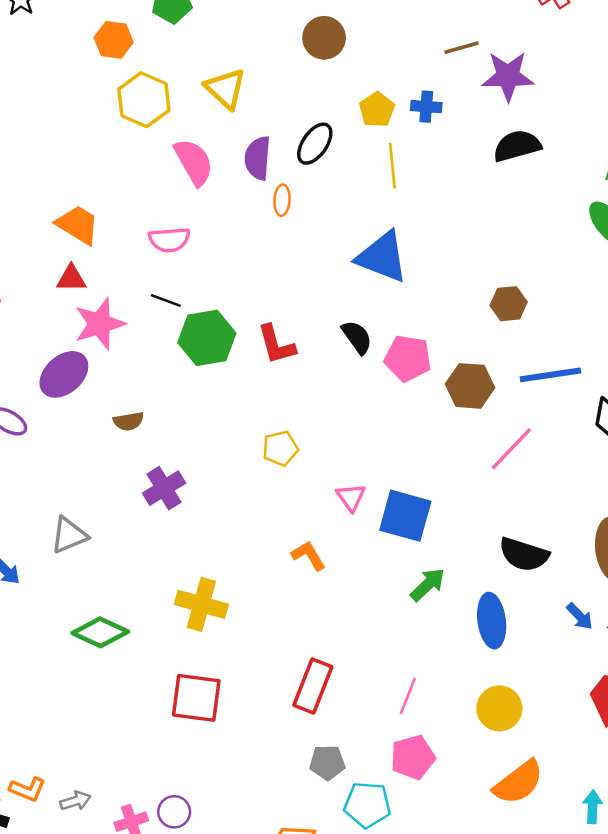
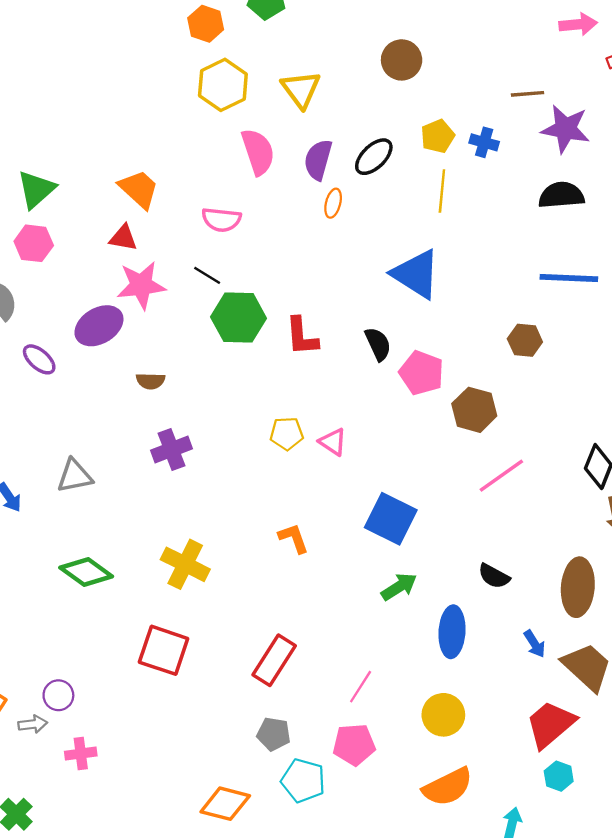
blue line: (550, 375) -> (569, 278), moved
pink triangle: (351, 497) -> (333, 442), moved, turned -32
black semicircle: (524, 554) -> (494, 576), size x0.7
purple circle: (174, 812) -> (58, 695), moved

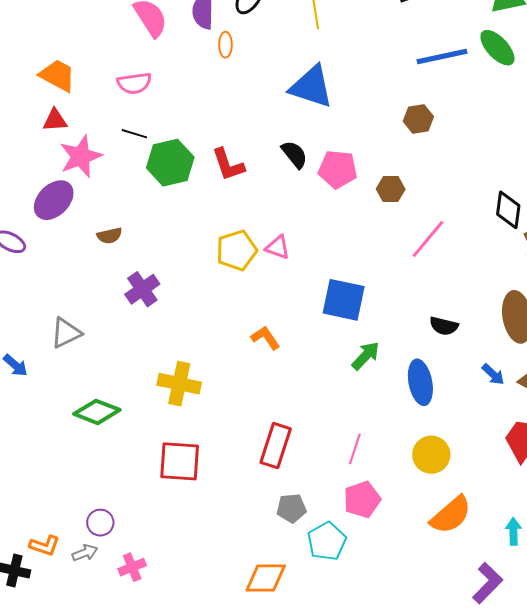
brown hexagon: (474, 410) -> (391, 189), size x0.7
yellow pentagon: (287, 434) -> (237, 250), size x1.4
cyan pentagon: (303, 781) -> (327, 541), turned -30

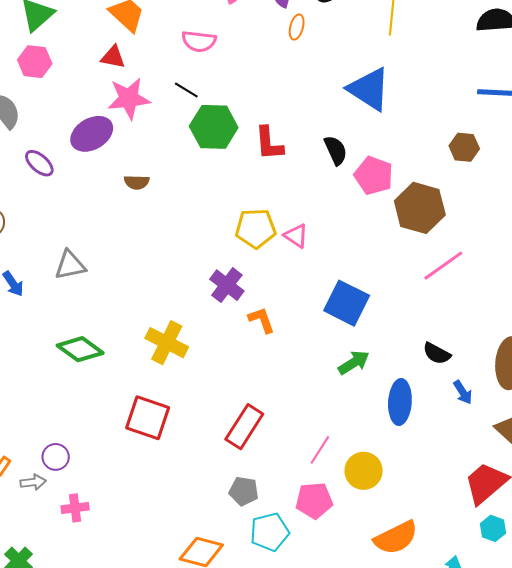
brown hexagon: (391, 189) -> (420, 208), size x1.8
purple cross: (142, 289) -> (227, 285), moved, turned -32
blue arrow: (493, 374) -> (463, 392), moved
yellow circle: (431, 455) -> (364, 471), moved

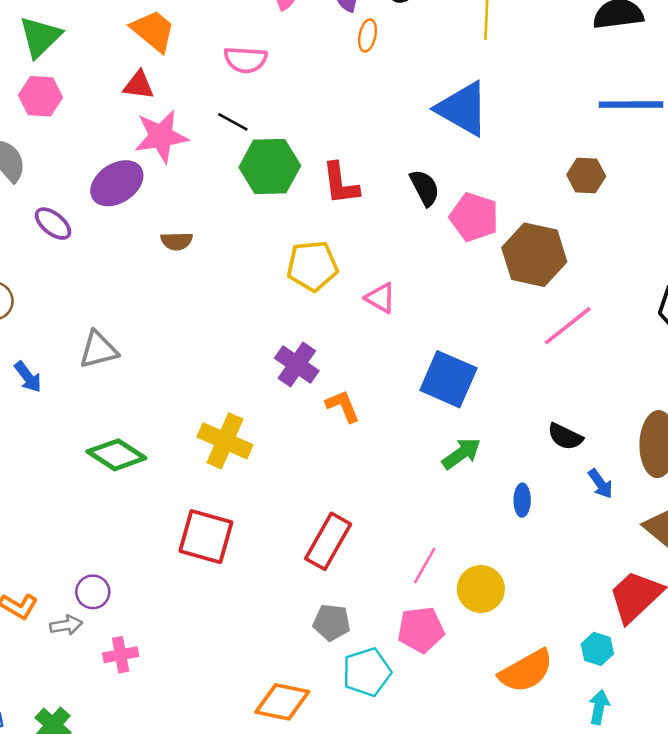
yellow pentagon: (256, 228) -> (312, 266), moved
blue ellipse: (400, 402) -> (522, 500), size x0.6
cyan hexagon: (493, 528) -> (597, 649), moved

